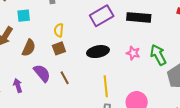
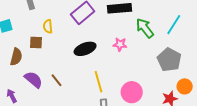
yellow semicircle: (59, 30) -> (48, 26), moved
brown square: (59, 48) -> (36, 43), moved, turned 32
green arrow: (158, 55) -> (145, 28), moved

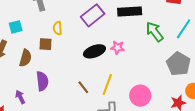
pink star: (120, 44) -> (117, 47), moved
purple semicircle: (33, 80) -> (42, 81), turned 42
brown line: (57, 80) -> (83, 87), moved
yellow line: (99, 82) -> (107, 84), turned 35

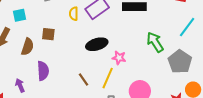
yellow semicircle: (58, 28) -> (74, 14), moved
green arrow: (155, 32) -> (155, 42), moved
pink star: (117, 47) -> (119, 58), moved

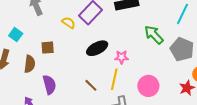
yellow semicircle: (74, 14) -> (69, 23), turned 136
cyan square: (19, 15) -> (16, 35), turned -32

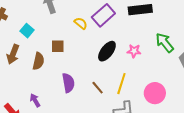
black ellipse: (97, 48) -> (107, 51), turned -30
pink star: (121, 57) -> (134, 51), moved
purple semicircle: (49, 85) -> (68, 83), moved

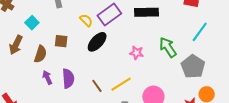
black ellipse: (107, 51) -> (97, 42), moved
yellow line: (121, 84) -> (121, 84), turned 35
purple arrow: (35, 100) -> (47, 77), moved

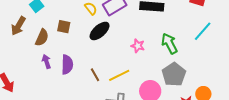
gray pentagon: (193, 67) -> (174, 74), moved

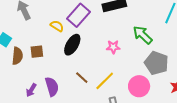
brown semicircle: (42, 38) -> (17, 56), moved
purple arrow: (46, 61) -> (31, 90), turned -112
brown line: (95, 75) -> (82, 78), moved

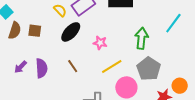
green arrow: (143, 35) -> (141, 38), turned 40
pink star: (113, 47) -> (100, 43), moved
yellow line: (105, 81) -> (112, 66), moved

